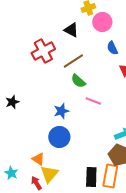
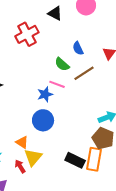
blue semicircle: (112, 48) -> (78, 48), moved
brown line: (73, 61) -> (84, 73), moved
pink line: (93, 101) -> (57, 84), moved
black rectangle: (91, 177) -> (75, 160), turned -66

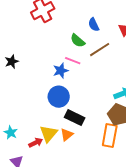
orange triangle: (22, 142) -> (67, 135), moved, turned 48
black rectangle: (75, 160) -> (75, 118), moved
red arrow: (20, 166) -> (36, 143), turned 96

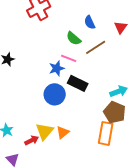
black rectangle: (75, 118) -> (78, 83), moved

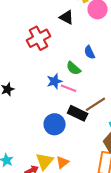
brown line: (96, 47) -> (96, 104), moved
blue star: (57, 68) -> (55, 81), moved

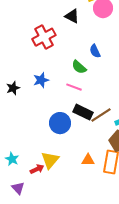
blue star: (55, 81) -> (41, 80), moved
brown line: (96, 104) -> (101, 115), moved
orange triangle: (63, 162) -> (88, 160), moved, turned 40

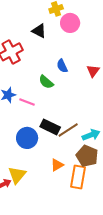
pink line: (74, 87) -> (27, 102), moved
orange triangle: (88, 160) -> (57, 165), moved, turned -32

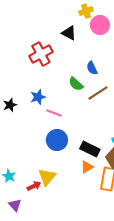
pink line: (27, 102) -> (54, 113), moved
black rectangle: (50, 127) -> (90, 149), moved
brown line: (68, 130) -> (98, 93), moved

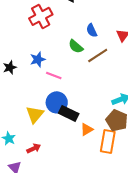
black rectangle: (90, 149) -> (69, 113), moved
yellow triangle: (47, 177) -> (35, 114), moved

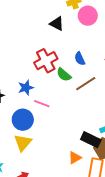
red cross: (41, 16) -> (46, 61), moved
blue circle: (57, 102) -> (23, 120), moved
black rectangle: (69, 113) -> (91, 140), moved

